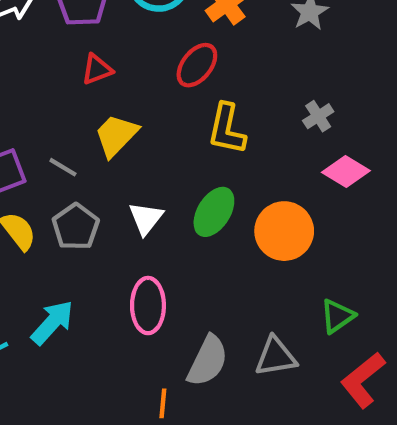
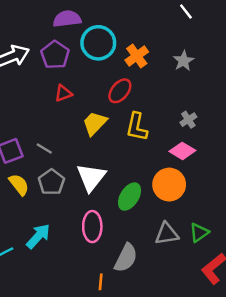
yellow trapezoid: (116, 135) -> (95, 123), moved
pink diamond: (346, 171) -> (182, 151), moved
green ellipse: (214, 212) -> (130, 197), moved
white triangle: (146, 218) -> (91, 177), size x1.5
gray triangle: (276, 357) -> (167, 234), moved

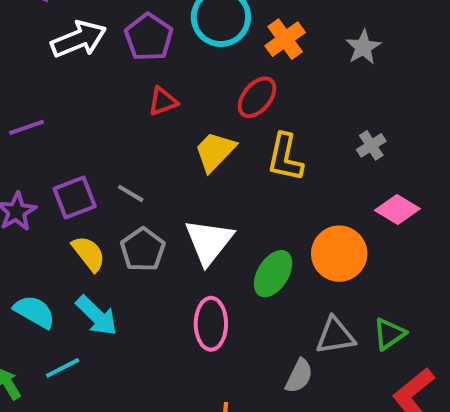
pink diamond: (182, 151) -> (397, 210), moved
cyan arrow: (38, 236) -> (97, 316), moved, turned 92
gray semicircle: (126, 258) -> (299, 376), moved, size x0.7

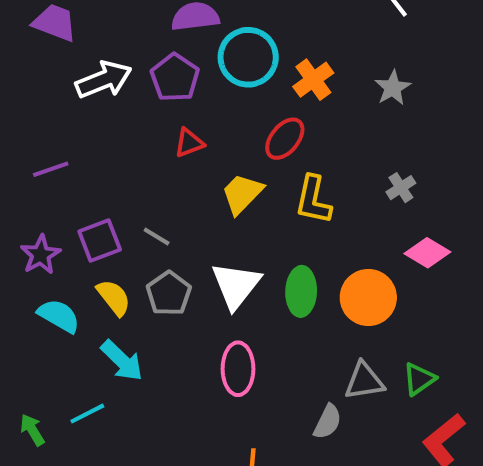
green ellipse: (273, 274) -> (301, 291), moved, turned -30
cyan semicircle: (35, 312) -> (59, 316), moved

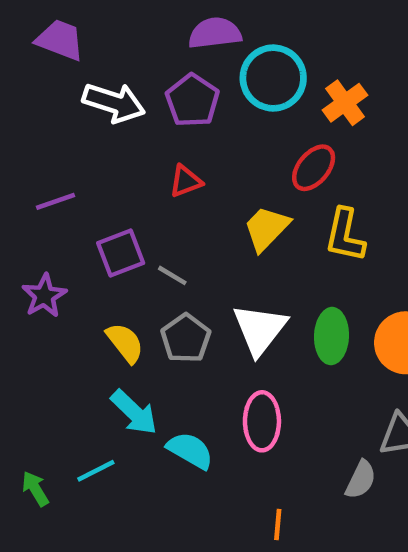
white arrow: (104, 80) -> (114, 103), turned 40
red triangle: (189, 143) -> (186, 181), moved
purple square: (100, 240) -> (121, 253), moved
cyan semicircle: (59, 316) -> (190, 450), moved

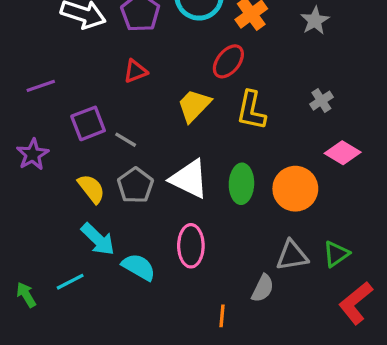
white triangle: (260, 329) -> (189, 179), turned -42
orange line: (278, 525) -> (222, 316), moved

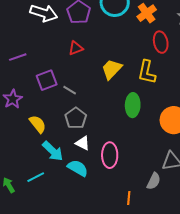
red ellipse: (228, 61) -> (161, 42), moved, turned -50
white triangle: (189, 179) -> (83, 143), moved, size x0.6
green ellipse: (241, 184) -> (133, 105), moved
yellow semicircle: (91, 189) -> (38, 124), moved

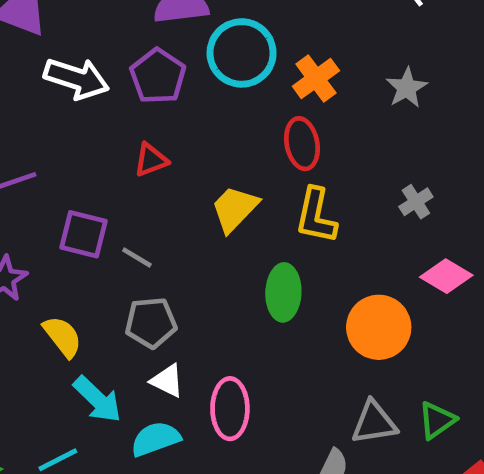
red ellipse: (161, 42) -> (302, 144), moved
purple square: (47, 80) -> (83, 234), turned 35
gray pentagon: (76, 118) -> (151, 323), turned 30
cyan semicircle: (78, 168) -> (156, 439), turned -50

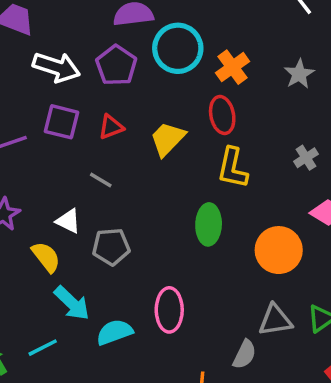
yellow trapezoid: (235, 209) -> (168, 139), moved
purple square: (83, 234) -> (62, 122), moved
gray line: (137, 258) -> (101, 180), moved
white triangle: (167, 381) -> (68, 221), moved

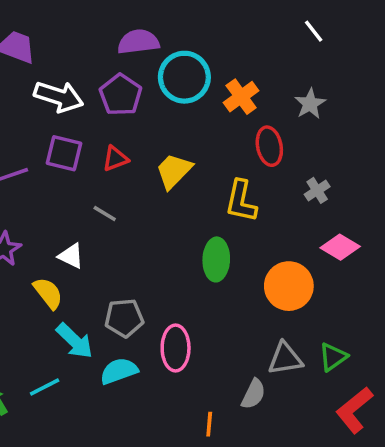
red ellipse: (222, 115) -> (269, 146), moved
gray pentagon: (111, 247) -> (124, 318), moved

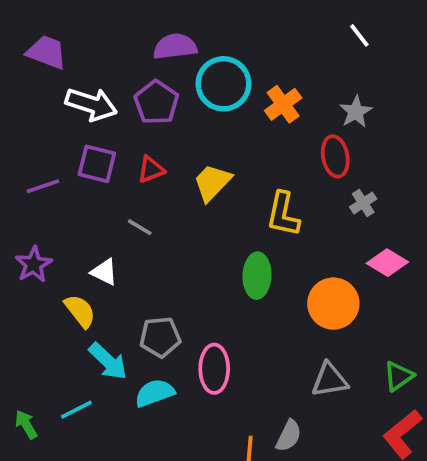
red ellipse: (269, 146) -> (335, 156), moved
green triangle: (333, 357) -> (399, 376), moved
gray semicircle: (253, 394) -> (289, 436), moved

